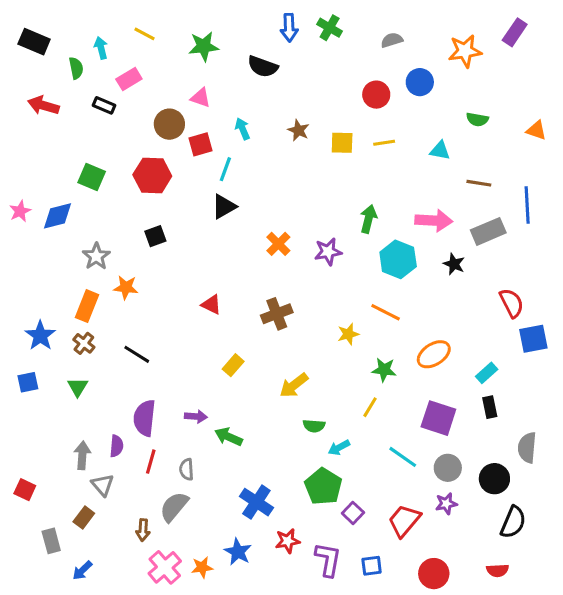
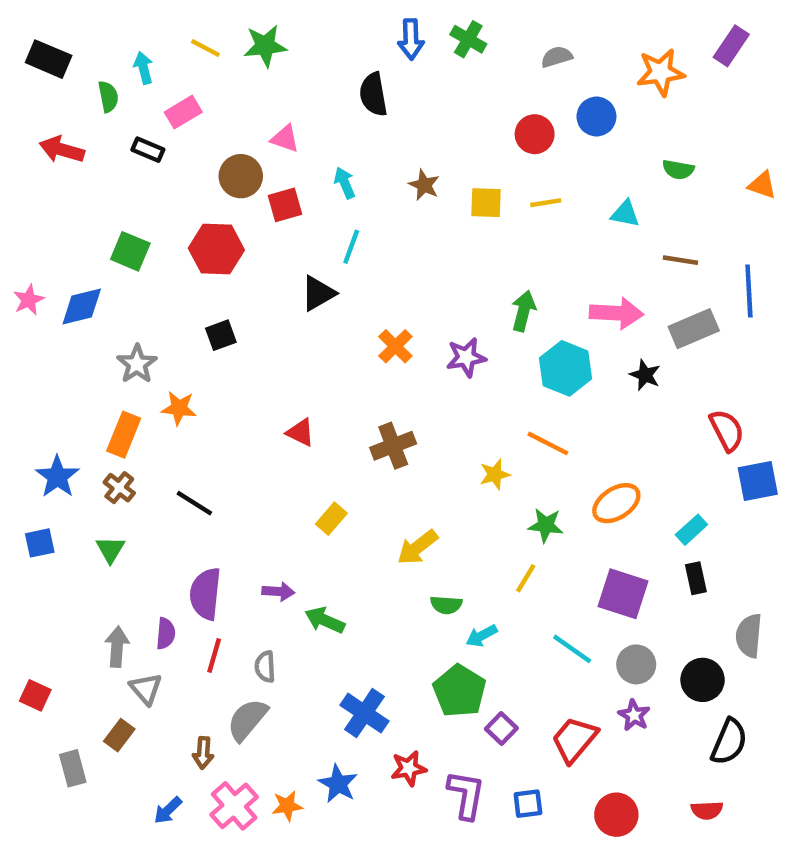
green star: (204, 46) -> (265, 46), moved
black semicircle: (263, 67) -> (373, 94), turned 60
cyan line: (225, 169) -> (351, 247), moved
purple star: (446, 504) -> (634, 715), turned -30
blue arrow: (82, 570) -> (168, 810), moved

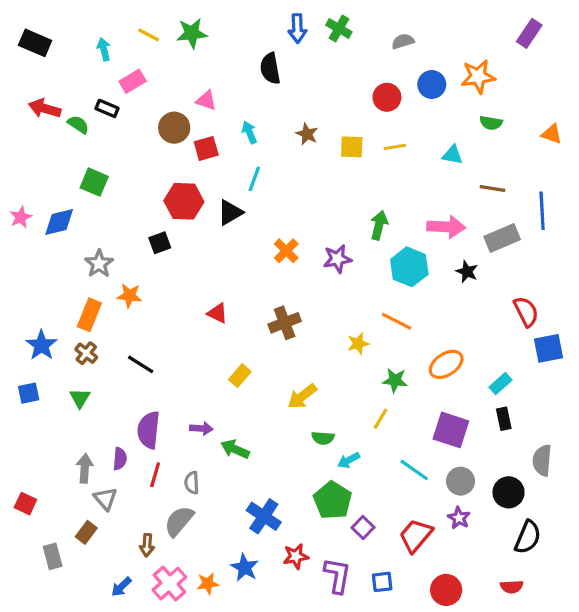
orange star: (661, 72) -> (478, 76), moved
green semicircle: (108, 97) -> (78, 124), moved, turned -45
red hexagon: (216, 249) -> (184, 201), moved

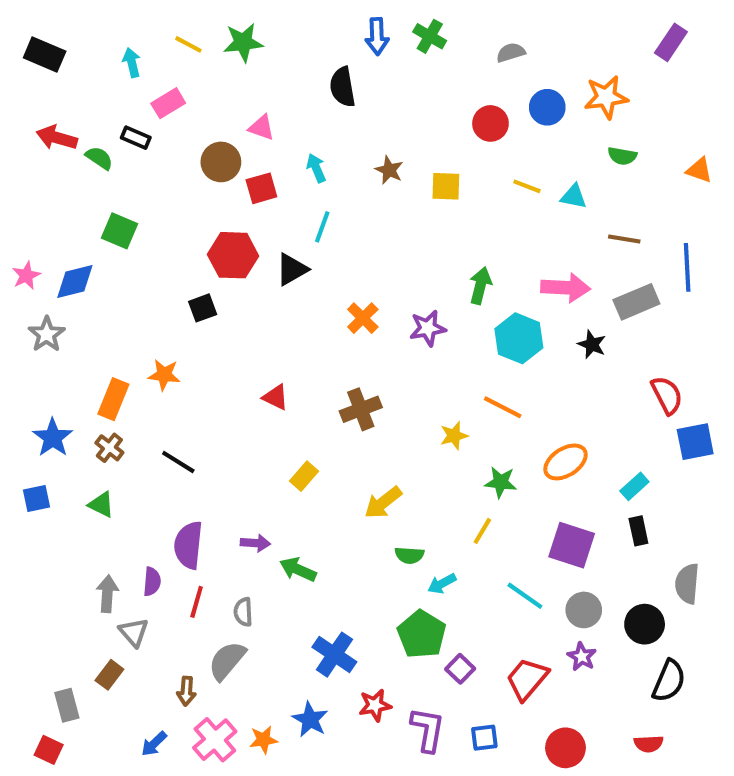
yellow line: (395, 147) -> (527, 186), moved, turned 30
gray star: (99, 264) -> (47, 334), moved
green triangle: (80, 398) -> (101, 505), turned -35
red square: (25, 504) -> (49, 750), moved

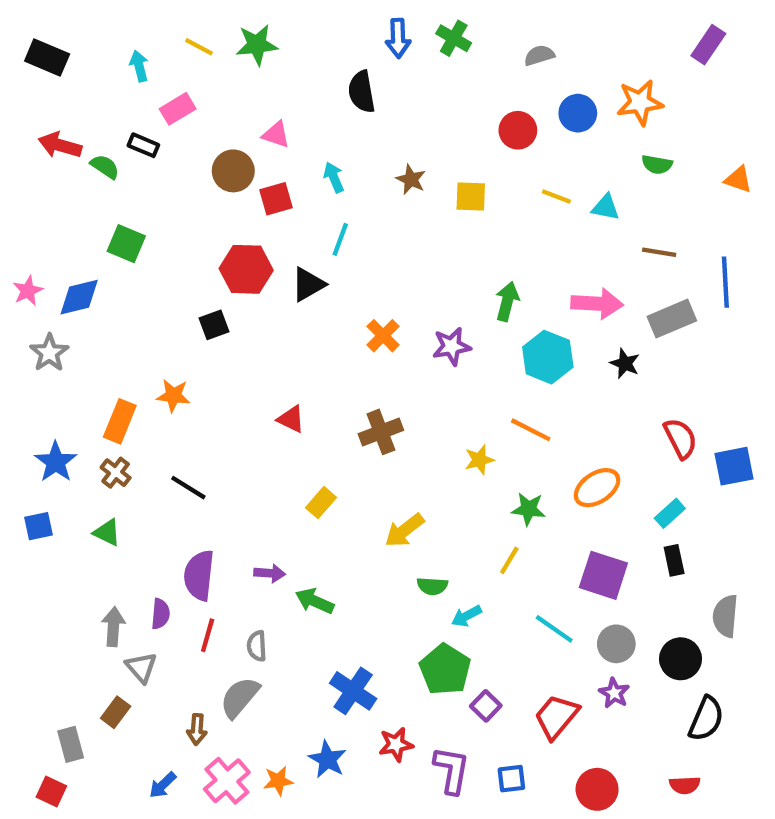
red semicircle: (667, 395) -> (680, 438), moved

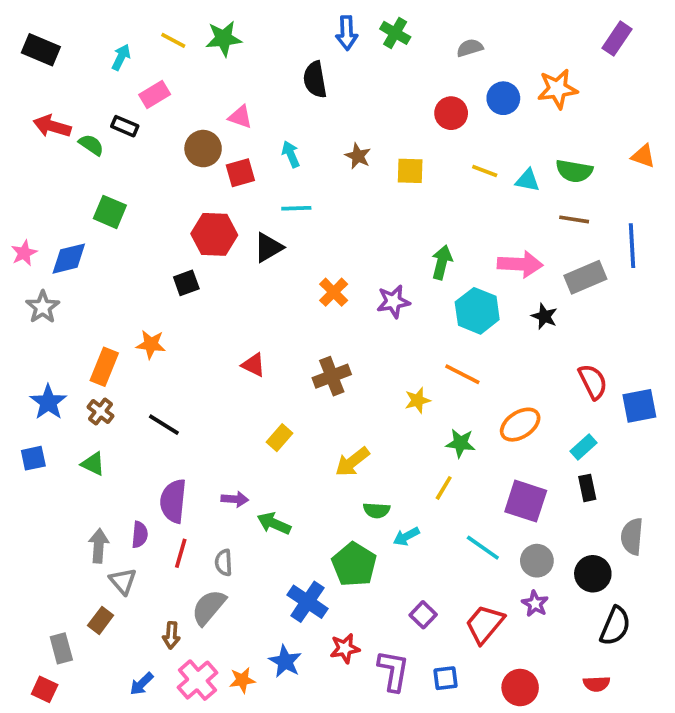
cyan arrow: (139, 66) -> (121, 57), turned 40
green semicircle: (657, 164) -> (574, 171), moved, size x1.4
cyan line: (340, 239) -> (296, 208), turned 68
green pentagon: (445, 669) -> (354, 564), moved

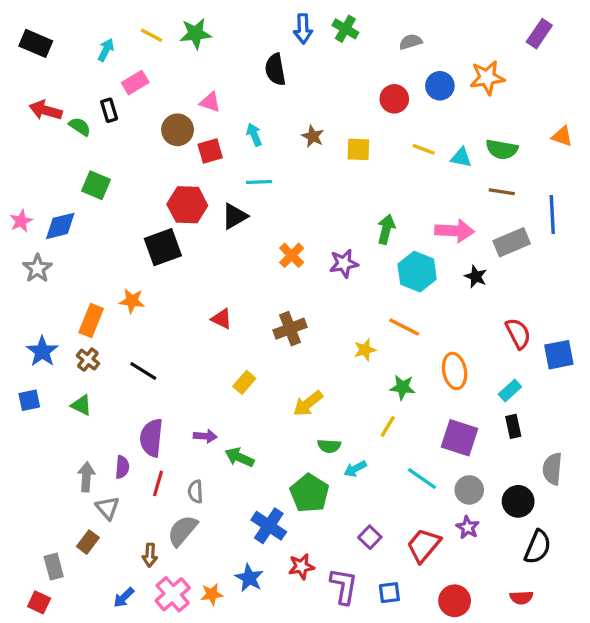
black rectangle: (125, 126) -> (109, 110), turned 50
black square: (186, 283) -> (163, 247), size x1.6
orange ellipse: (520, 425) -> (455, 371), turned -68

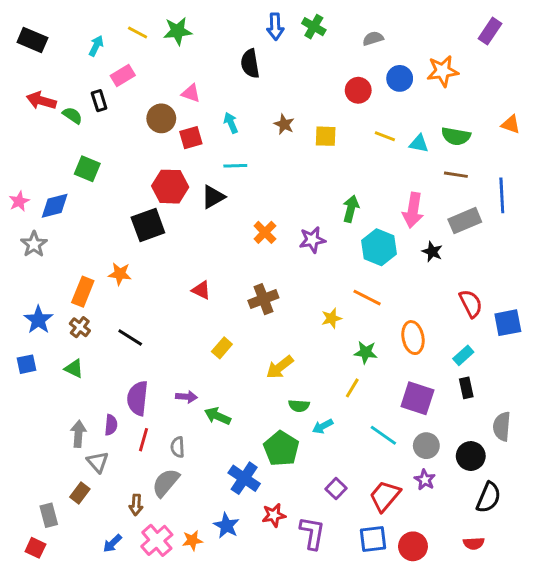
pink arrow: (455, 231) -> (413, 210), turned 96
blue square: (389, 593) -> (373, 539), moved, size x1.4

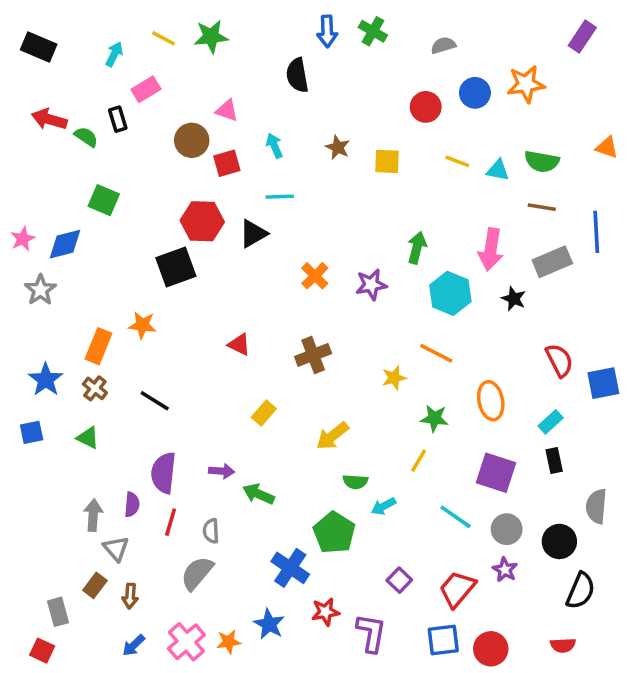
brown arrow: (136, 505) -> (130, 596), moved

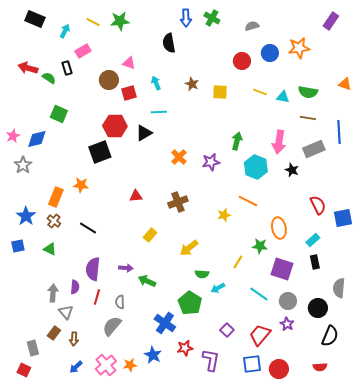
black rectangle: (39, 47) -> (35, 19), moved
red triangle: (239, 344) -> (136, 196), turned -32
green star: (434, 418) -> (260, 246), moved

